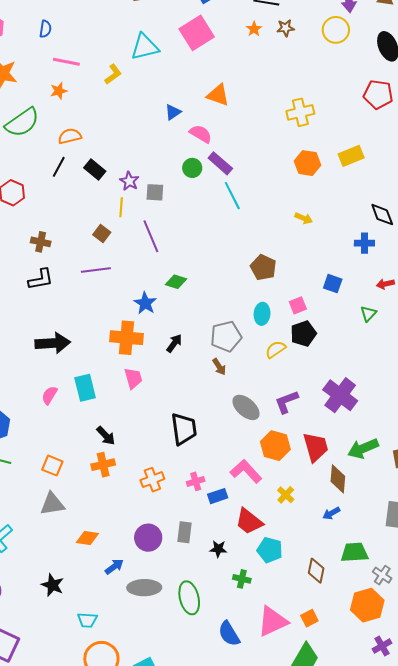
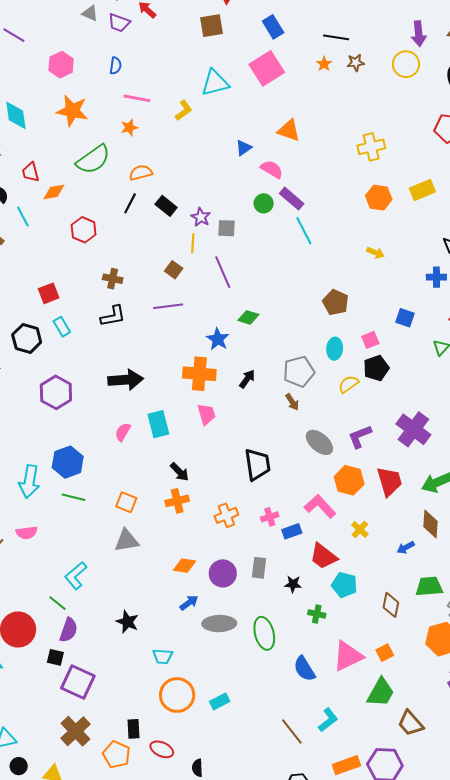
brown diamond: (338, 479) -> (430, 524), moved
orange diamond: (87, 538) -> (184, 566), moved

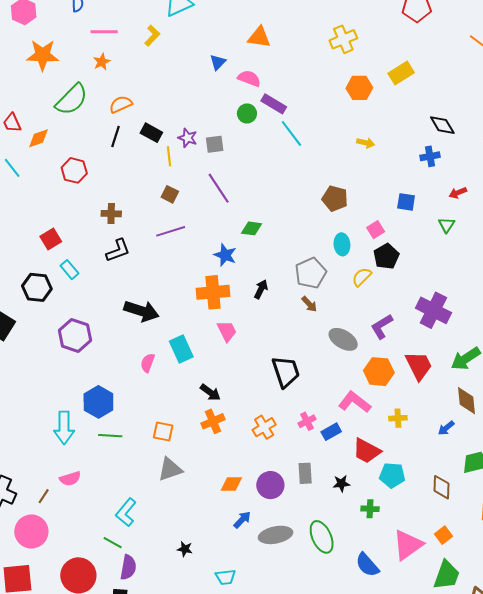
yellow line: (193, 243) -> (169, 156), moved
black arrow: (126, 380) -> (141, 311), turned 32
yellow cross: (360, 529) -> (398, 418), turned -36
black star: (127, 622) -> (185, 549), size x0.7

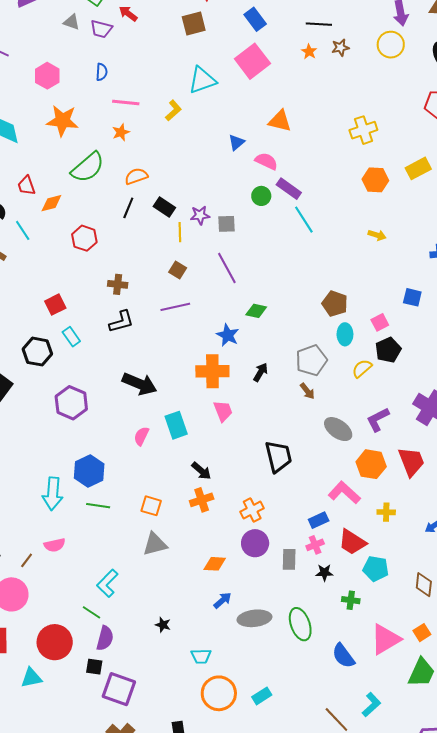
purple star: (188, 138) -> (200, 215), turned -30
brown pentagon: (335, 199) -> (335, 304), moved
pink cross: (307, 421) -> (315, 545), moved
purple circle: (270, 485) -> (255, 543), moved

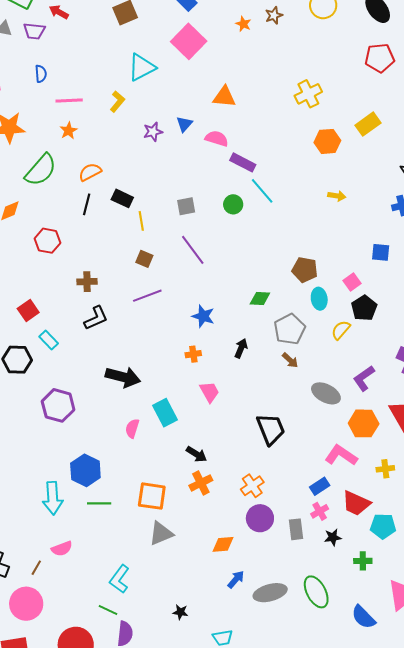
green circle: (261, 196) -> (233, 204), moved
purple star: (200, 215) -> (153, 132), moved
green diamond: (256, 311) -> (260, 298), moved
orange cross: (212, 371) -> (193, 354), size x0.5
orange square: (151, 506) -> (152, 496), size x1.4

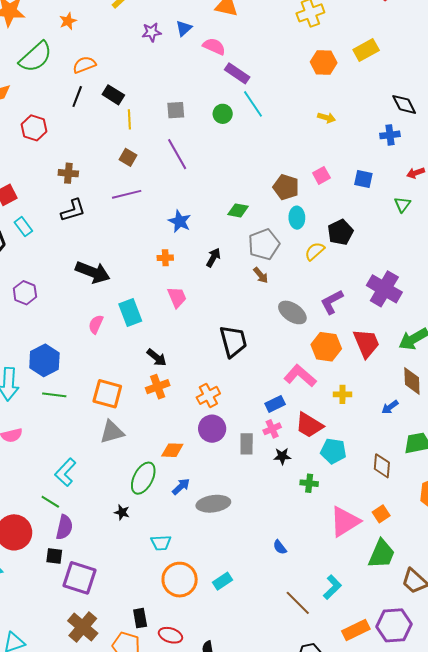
pink square: (352, 282) -> (321, 175), moved
purple hexagon: (58, 405) -> (25, 293), size x0.7
green ellipse: (316, 592) -> (143, 478), moved, turned 48
blue semicircle: (363, 617) -> (280, 547), moved, size x0.6

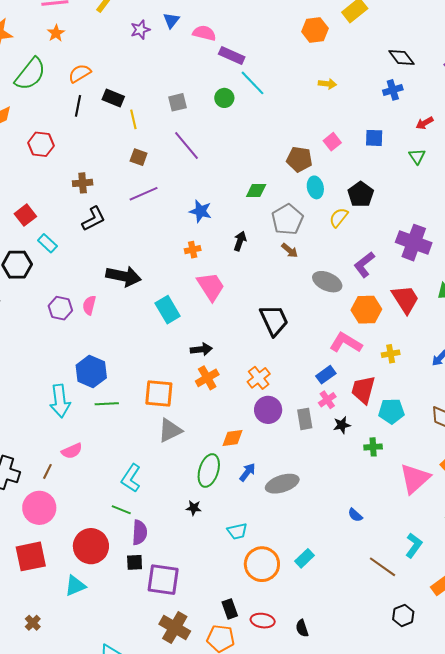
pink trapezoid: (177, 297) -> (211, 287), size x1.4
pink semicircle: (96, 324) -> (89, 305), moved
black arrow: (157, 358) -> (201, 349), turned -35
red trapezoid: (309, 425) -> (363, 390), turned 84

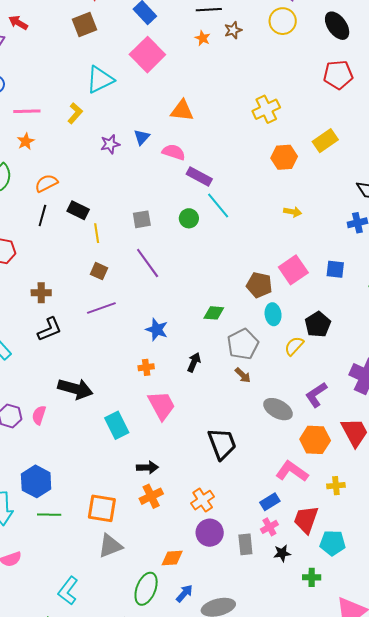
pink square: (332, 142) -> (293, 270), size x1.6

